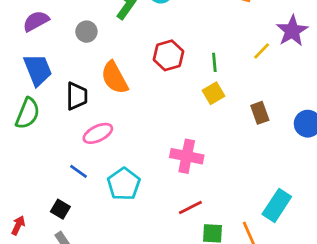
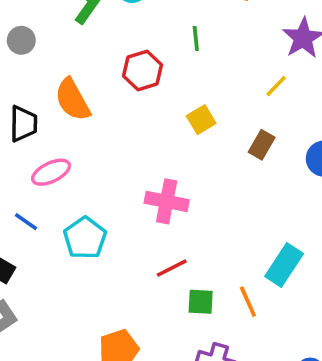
gray circle: (86, 32) -> (21, 40), moved
yellow line: (262, 51) -> (276, 86), moved
green line: (214, 62) -> (196, 38), moved
brown rectangle: (260, 113) -> (262, 145), turned 50

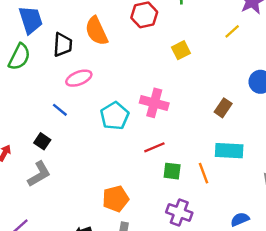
brown rectangle: (262, 145) -> (223, 108), moved
cyan pentagon: (85, 238) -> (115, 116), moved
cyan rectangle: (284, 265) -> (229, 151), turned 56

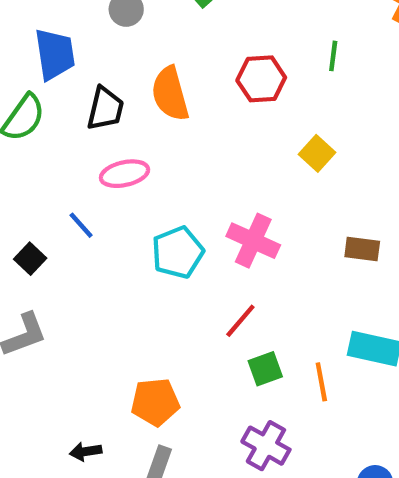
yellow square: (181, 50) -> (317, 153), turned -30
brown rectangle: (223, 108) -> (362, 249), moved, turned 54
black square: (42, 141) -> (30, 259), moved
red line: (154, 147) -> (240, 321), turned -36
green square: (172, 171) -> (265, 369), turned -36

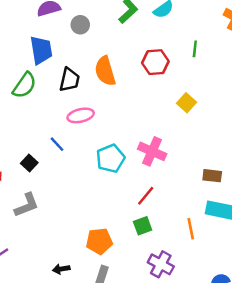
brown rectangle: (362, 249) -> (212, 176), moved
green square: (265, 369) -> (143, 226), moved

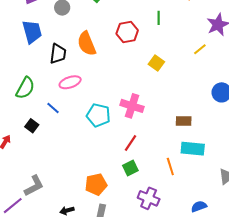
green semicircle: (24, 85) -> (25, 88), moved
cyan pentagon: (111, 158) -> (98, 115), turned -30
gray L-shape: (27, 205) -> (34, 186), moved

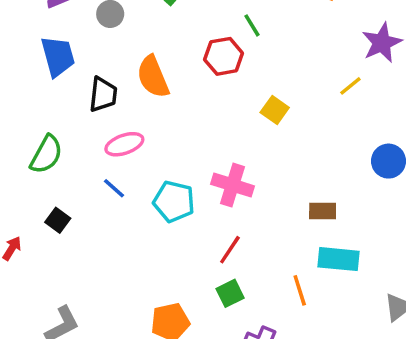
green line: (159, 18) -> (252, 25), moved, turned -32
blue line: (53, 108) -> (114, 188), moved

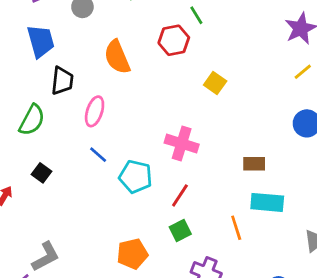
yellow line: (350, 86) -> (303, 72), moved
black trapezoid: (103, 95) -> (62, 81), moved
pink ellipse: (124, 144) -> (95, 111), turned -52
blue line: (114, 188) -> (98, 155), moved
cyan pentagon: (174, 201) -> (136, 177), moved

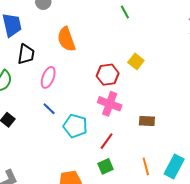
red hexagon: (174, 40) -> (108, 75), moved
brown rectangle: (254, 164) -> (147, 121), moved
cyan rectangle: (267, 202) -> (174, 166), moved, turned -70

